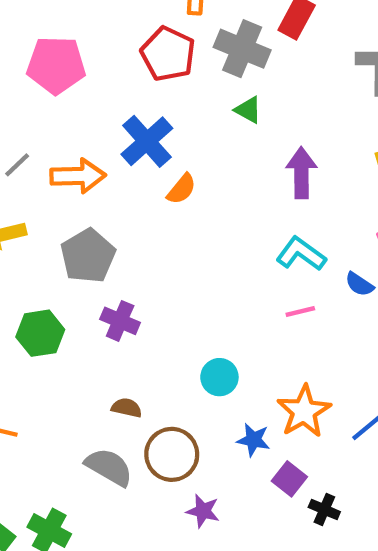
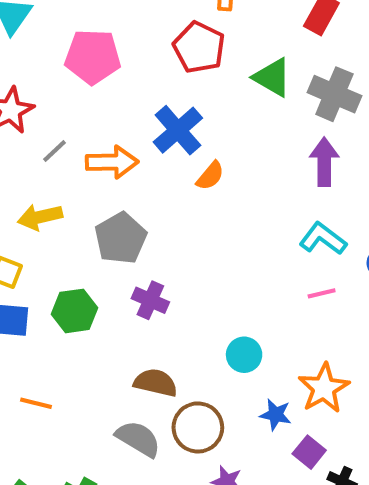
gray cross: (242, 49) -> (334, 94), moved
green triangle: (248, 110) -> (272, 77), moved, size x1.5
brown semicircle: (127, 408) -> (156, 383), size x1.5

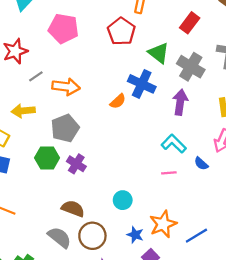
blue cross: (178, 130) -> (142, 84), moved, turned -32
green hexagon: (74, 311) -> (47, 158), moved

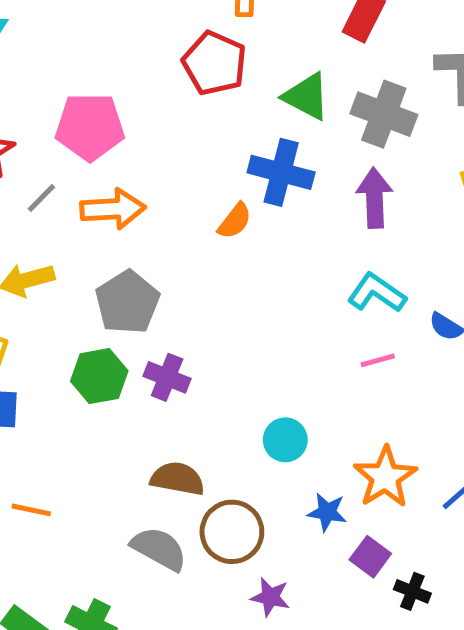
pink pentagon: (63, 28) -> (90, 127), moved

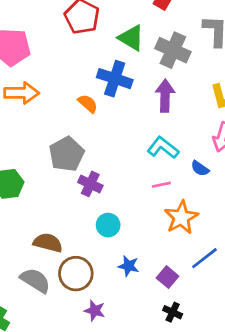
orange semicircle: (235, 221) -> (88, 104), turned -90
gray pentagon: (127, 302) -> (67, 154), moved
purple cross: (167, 377) -> (90, 184), moved
orange star: (385, 477) -> (181, 217), moved
purple square: (370, 557) -> (167, 277), moved

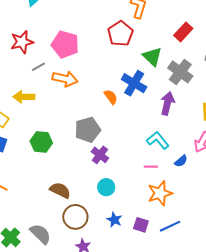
blue semicircle: (200, 168) -> (181, 161), turned -88
purple square: (167, 277) -> (141, 225), moved, turned -35
gray semicircle: (35, 280) -> (40, 234), moved

